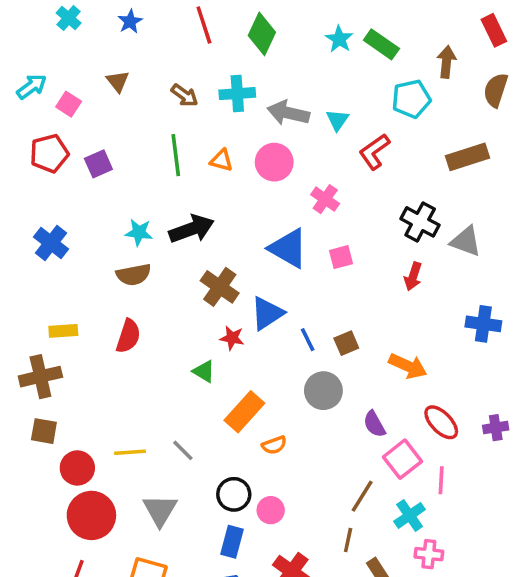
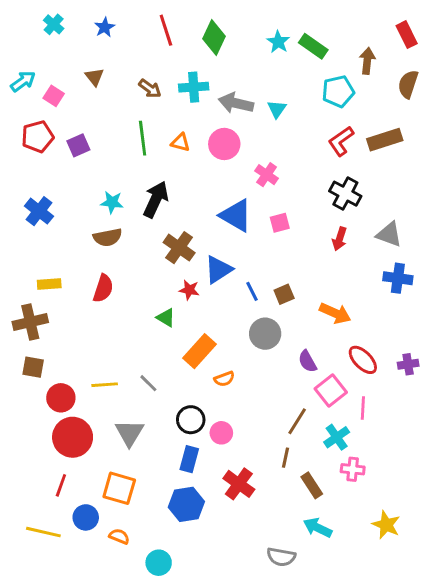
red L-shape: (374, 152) -> (341, 141), moved
black arrow: (192, 229) -> (156, 199), turned -45
gray triangle: (466, 241) -> (389, 234), moved

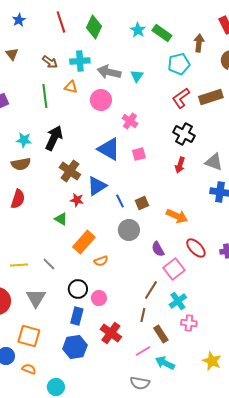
orange triangle: (181, 143) -> (71, 87), moved
pink line: (363, 408) -> (143, 351), moved, turned 56

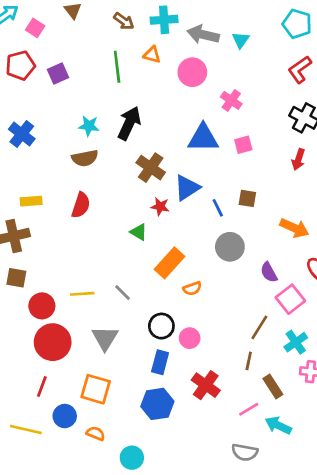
cyan pentagon: (179, 64) -> (297, 24), turned 30
blue triangle: (109, 149) -> (203, 138), turned -30
brown square: (142, 203) -> (247, 198), moved, turned 32

